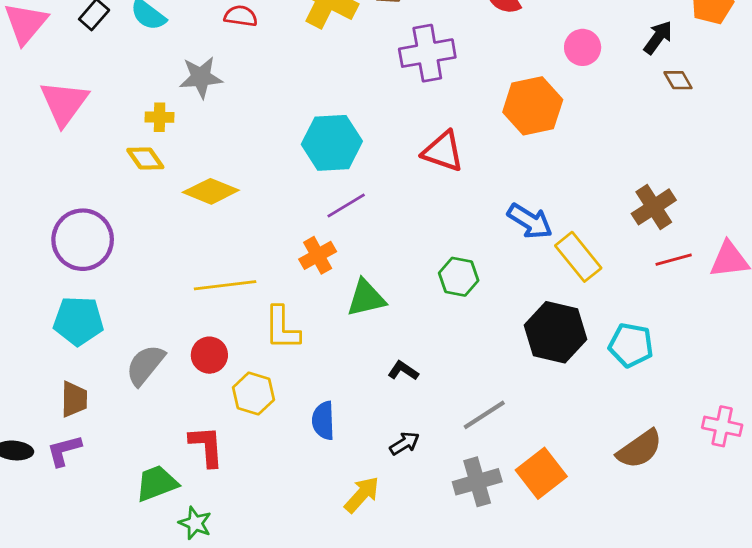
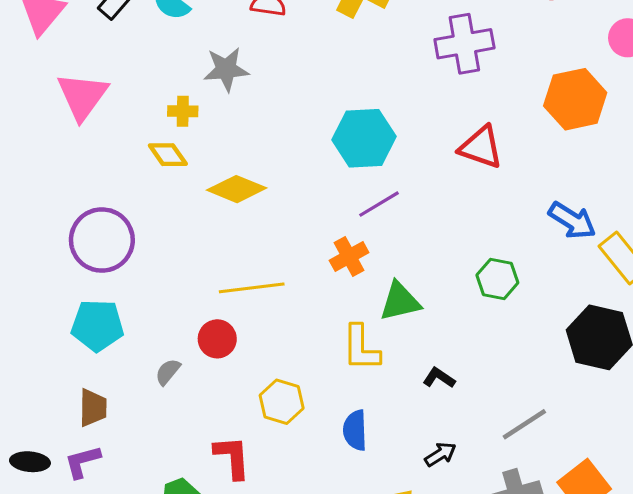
yellow L-shape: (282, 328) -> (361, 348), moved
red circle: (209, 355) -> (217, 339), moved
gray semicircle: (145, 365) -> (168, 372), size x0.6

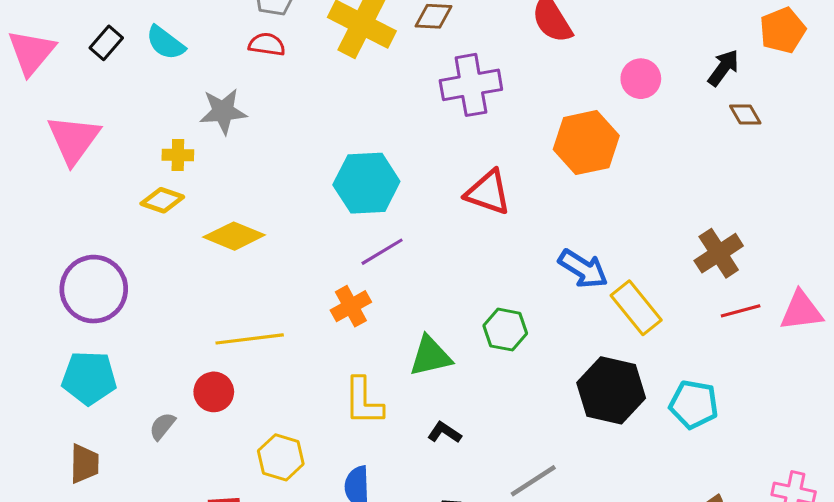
yellow diamond: (168, 155) -> (162, 200), turned -36
green triangle: (400, 301) -> (430, 356), moved

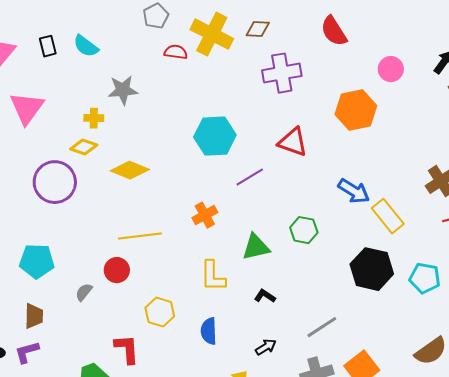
black rectangle: (106, 43) -> (48, 46), turned -55
red semicircle: (267, 44) -> (176, 52), moved
purple line: (382, 252) -> (250, 177), moved
purple circle: (94, 289) -> (55, 182), moved

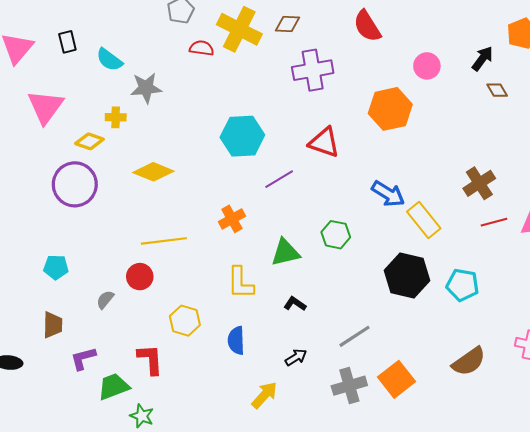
cyan semicircle: (86, 46) -> (109, 60), moved
yellow diamond: (84, 147) -> (89, 141), moved
cyan pentagon: (37, 261) -> (56, 267), size x0.7
purple L-shape: (27, 352) -> (83, 358), moved

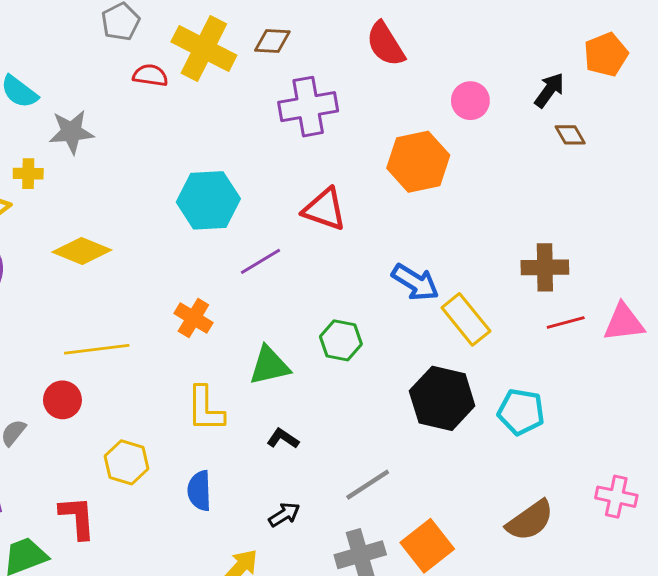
brown cross: (479, 183) -> (545, 267), turned 32
orange cross: (232, 219) -> (193, 318), turned -30

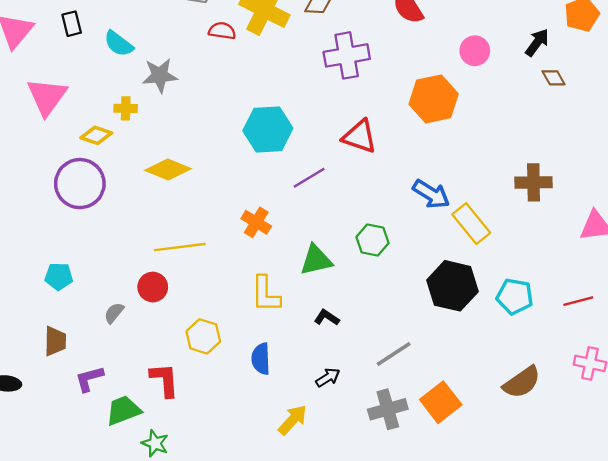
red line: (566, 322) -> (578, 301), moved

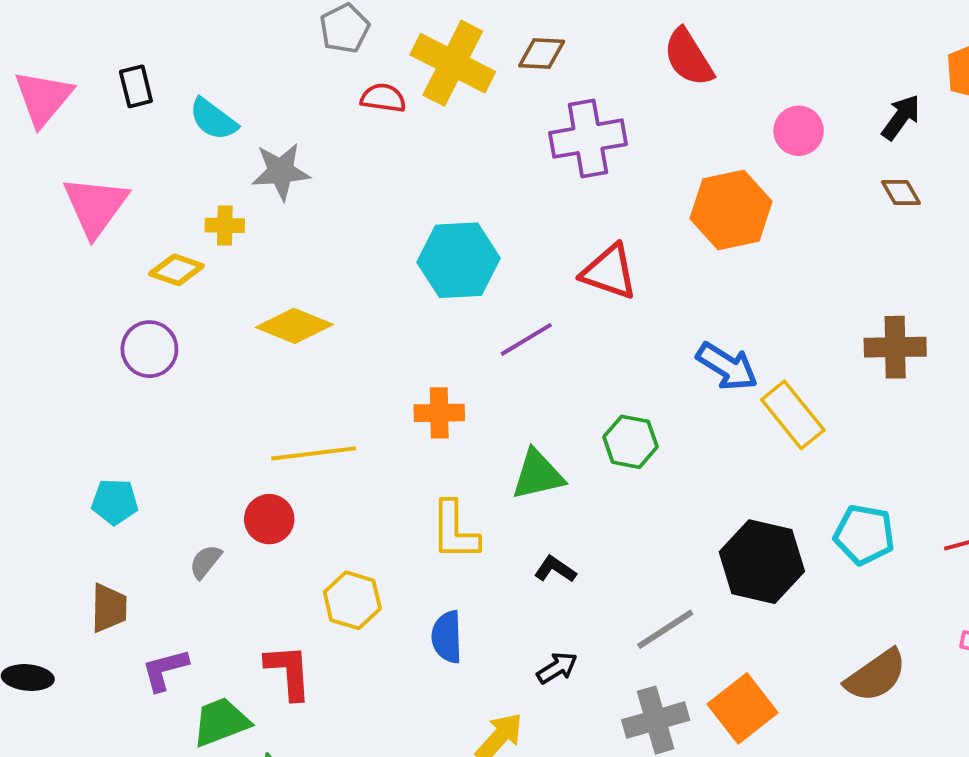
brown diamond: (554, 78) -> (901, 193), moved
purple circle: (80, 184) -> (149, 349), size x0.7
orange cross: (256, 222) -> (439, 413), turned -32
black hexagon: (452, 286) -> (762, 562), moved

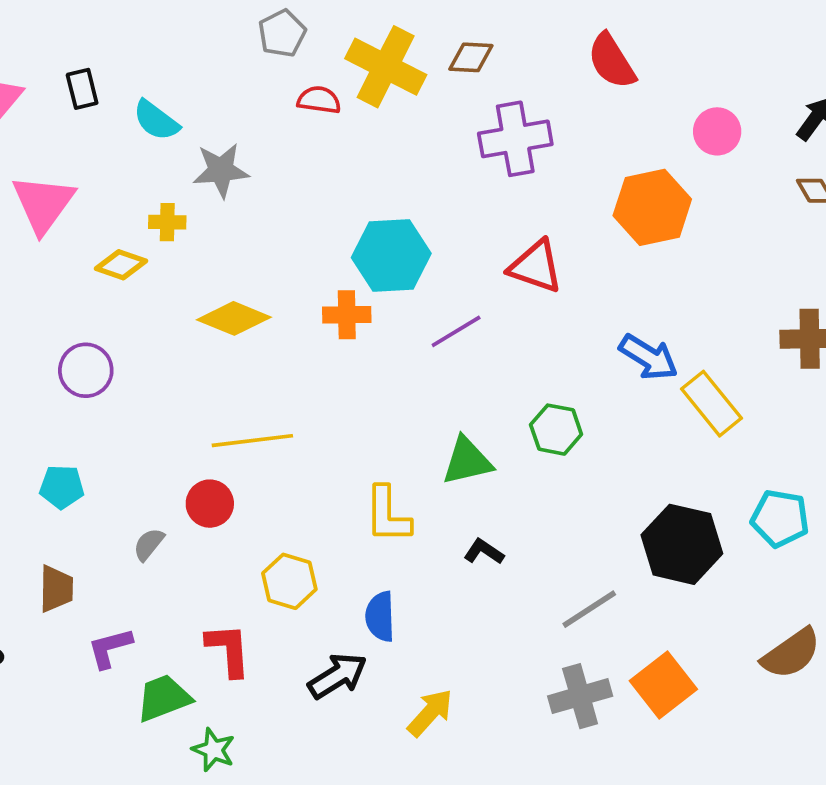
purple circle: (149, 349) -> (86, 370), moved
orange cross: (439, 413) -> (347, 315), moved
black arrow: (557, 668) -> (338, 676), moved, size x1.5

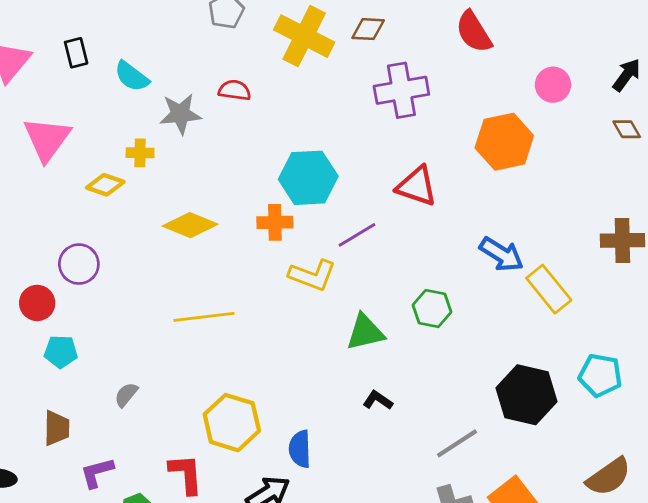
red semicircle: (319, 100) -> (235, 90), moved
red circle: (210, 504) -> (37, 303), moved
yellow L-shape: (388, 515) -> (312, 275), moved, turned -69
yellow hexagon: (289, 581) -> (232, 423), size x1.4

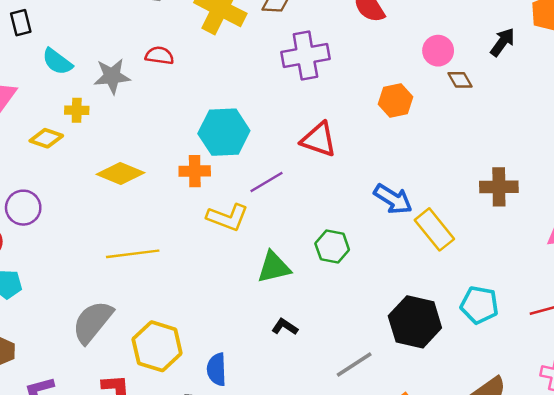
cyan semicircle: (132, 76) -> (57, 62), moved
brown diamond: (627, 129) -> (460, 80), moved
orange hexagon: (504, 142) -> (395, 101), size x0.7
gray semicircle: (126, 395) -> (93, 322), moved, size x2.0

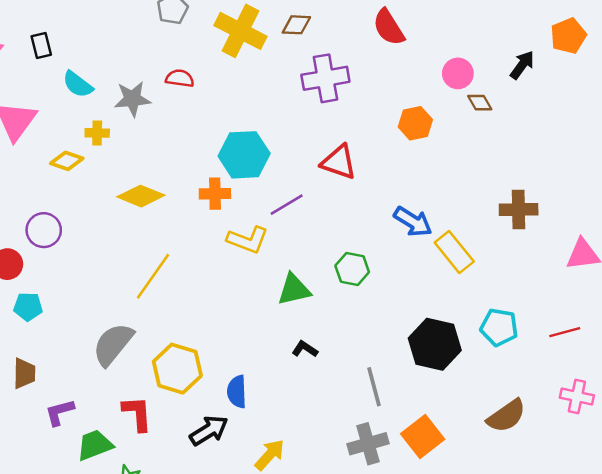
yellow line: (133, 254) -> (153, 276), turned -48
gray line: (354, 365) -> (374, 387), turned -72

